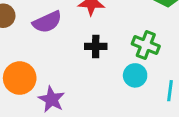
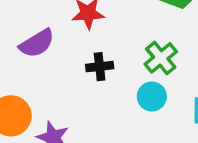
green cross: (146, 45) -> (161, 58), turned 36

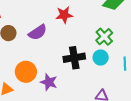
black cross: (100, 67) -> (74, 58), moved, size x1.5

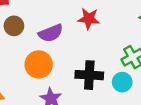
orange circle: (26, 72) -> (39, 64), moved

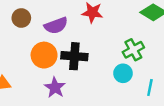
black cross: (89, 75) -> (74, 56), moved

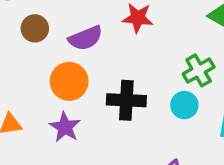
black cross: (74, 56) -> (126, 100), moved
purple star: (55, 88) -> (65, 127), moved

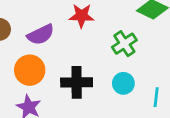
green cross: (199, 70) -> (124, 44), moved

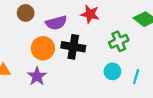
black cross: (77, 82) -> (73, 47), moved
cyan line: (156, 97) -> (136, 77), moved

